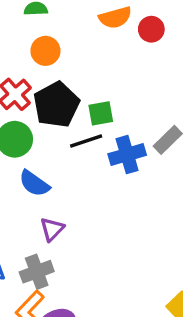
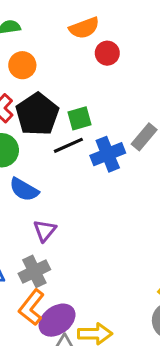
red circle: (151, 29) -> (107, 53), moved

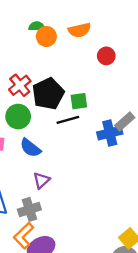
orange semicircle: (84, 28) -> (79, 30), moved
orange circle: (22, 65) -> (46, 36), moved
blue cross: (108, 154) -> (110, 133), moved

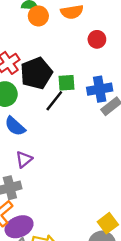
black line: (68, 120) -> (54, 101), turned -40
blue cross: (110, 133) -> (100, 89), moved

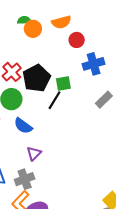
red circle: (97, 39) -> (77, 40), moved
blue cross: (100, 89) -> (94, 64), moved

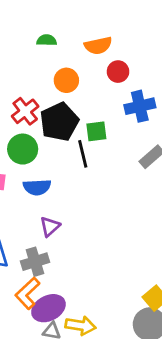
orange circle: (33, 29) -> (66, 80), moved
black line: (55, 100) -> (83, 154), turned -48
blue semicircle: (23, 126) -> (37, 187), turned -42

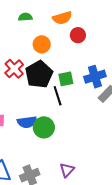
blue cross: (140, 106) -> (95, 77), moved
green circle: (23, 149) -> (44, 127), moved
purple triangle: (50, 227) -> (67, 170), moved

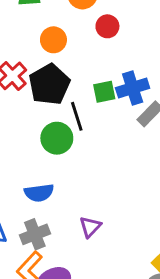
green square: (66, 79) -> (104, 92), moved
blue semicircle: (27, 122) -> (39, 193), moved
green circle: (44, 127) -> (57, 138), moved

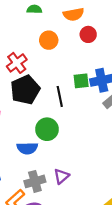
black pentagon: (49, 84) -> (25, 90), moved
green circle: (57, 138) -> (47, 129), moved
gray cross: (35, 234) -> (35, 181), moved

